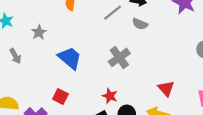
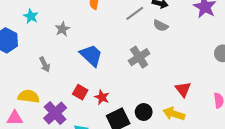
gray arrow: (15, 56) -> (45, 64), moved
red star: (110, 96) -> (102, 97), moved

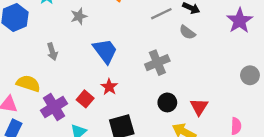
red square: (80, 92) -> (85, 99), moved
red star: (102, 97) -> (109, 87), moved
black circle: (144, 112) -> (167, 102), moved

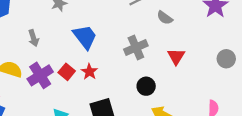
red square: (85, 99) -> (67, 72), moved
purple cross: (54, 107) -> (40, 75), moved
red triangle: (199, 107) -> (176, 56), moved

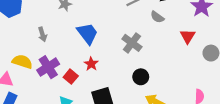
gray cross: (136, 47) -> (132, 43), turned -30
red triangle: (176, 56) -> (188, 36), moved
red square: (67, 72) -> (71, 77), moved

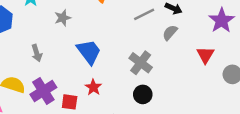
gray semicircle: (157, 17) -> (170, 33), turned 96
red square: (71, 77) -> (70, 102), turned -32
black circle: (141, 77) -> (143, 94), moved

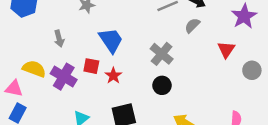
purple cross: (43, 91) -> (64, 77), turned -30
red square: (70, 102) -> (91, 66), moved

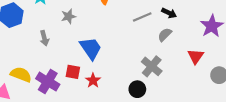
gray arrow: (59, 39) -> (44, 38), moved
gray cross: (162, 54) -> (152, 66), moved

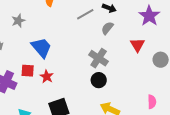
black circle: (137, 89) -> (99, 80), moved

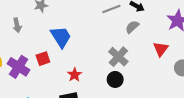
red square: (28, 71) -> (43, 59), turned -32
red star: (47, 76) -> (75, 75), moved

